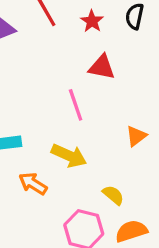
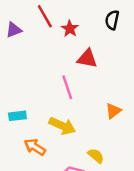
red star: (92, 21) -> (70, 29), moved

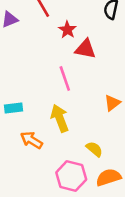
red star: (70, 29) -> (67, 30), moved
yellow arrow: (62, 126) -> (60, 118), turned -135

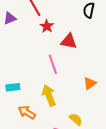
red star: (67, 30) -> (47, 26), moved

